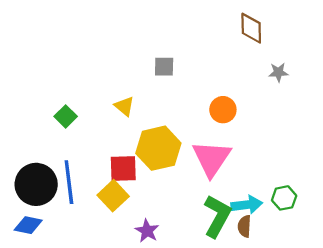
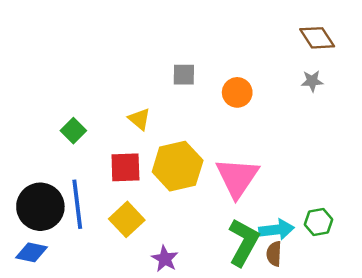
brown diamond: (251, 28) -> (317, 38), moved, turned -32
orange circle: (223, 110) -> (237, 92), moved
red square: (123, 169) -> (125, 167), moved

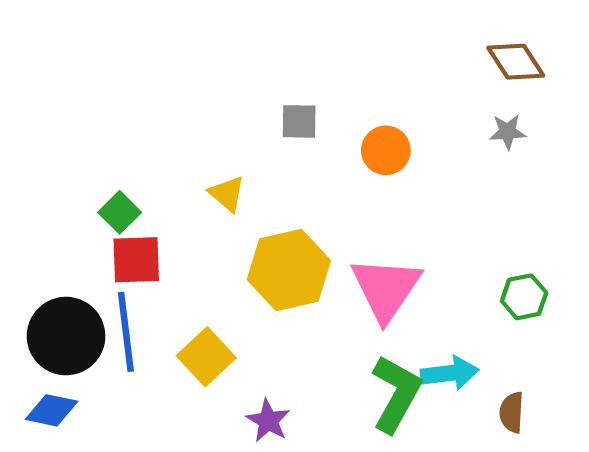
red square: (125, 167) -> (136, 260), moved
green hexagon: (318, 222) -> (524, 297), moved
brown semicircle: (274, 254) -> (512, 412), moved

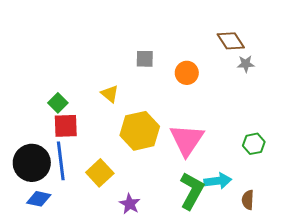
brown diamond: (516, 62) -> (231, 41), moved
blue diamond: (52, 410) -> (39, 199), moved

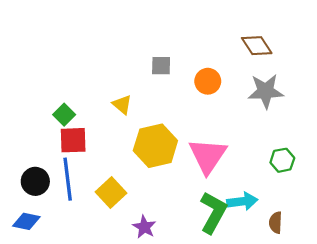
gray star: (246, 64) -> (266, 91), moved, size x1.8
black circle: (32, 163) -> (35, 181), size x0.7
blue diamond: (39, 199) -> (26, 221), moved

